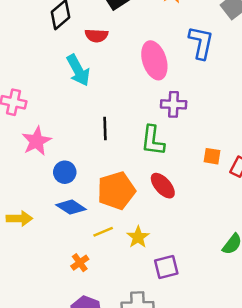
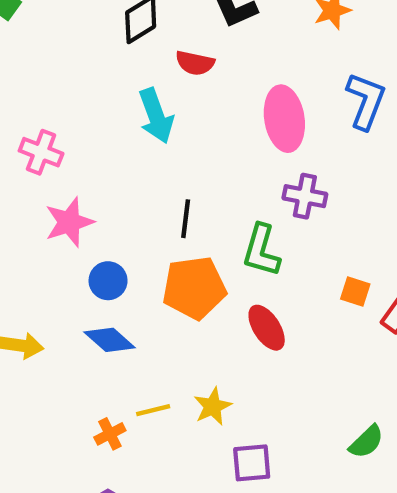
orange pentagon: (116, 191) -> (194, 288), moved
yellow line: (103, 232) -> (153, 410), moved

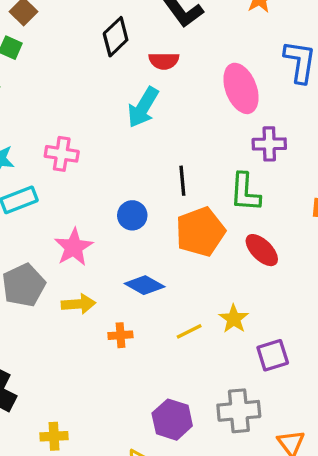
cyan arrow: (156, 116) -> (143, 107), turned 63
pink star: (69, 222) -> (74, 247), moved
blue circle: (108, 281) -> (132, 215), moved
orange cross: (110, 434) -> (120, 335), moved, turned 35

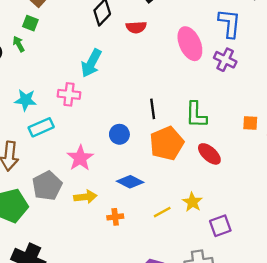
cyan arrow: (143, 107) -> (91, 63), moved
purple cross: (269, 144) -> (225, 60), moved, turned 30

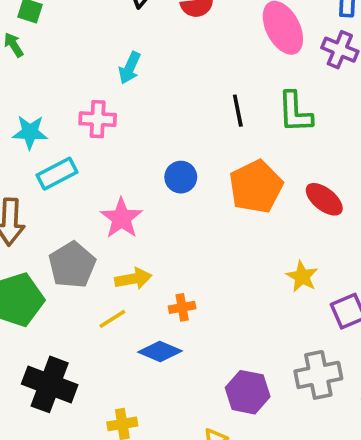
cyan arrow: (91, 63) -> (130, 68), size x0.7
black line: (153, 109) -> (238, 111), moved
green L-shape: (196, 115) -> (295, 112), moved
blue diamond: (130, 182) -> (160, 351), moved
yellow line: (162, 212) -> (112, 319), moved

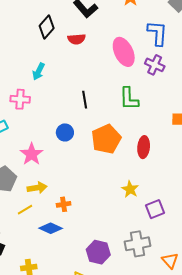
black line: (238, 111) -> (85, 100), moved
red ellipse: (324, 199) -> (144, 147), turned 55

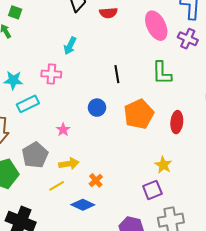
pink star: (32, 154) -> (63, 130), size x0.6
orange cross: (64, 204) -> (96, 180), turned -32
purple square: (155, 209) -> (152, 190), moved

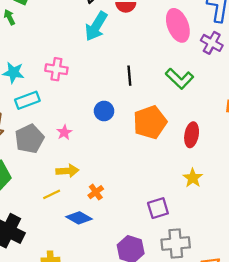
cyan arrow: (70, 46) -> (96, 26), moved, size x1.5
green L-shape: (162, 73) -> (180, 79), turned -50
gray pentagon: (35, 155) -> (29, 139), moved
yellow star: (163, 165) -> (193, 178), moved

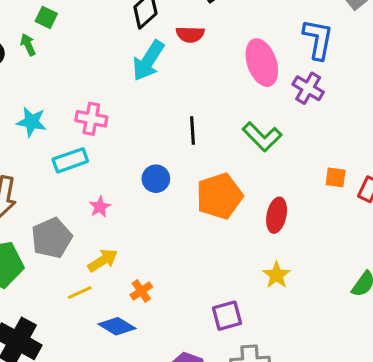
cyan rectangle: (27, 100) -> (70, 160), moved
gray pentagon: (29, 139) -> (52, 238), moved
yellow arrow: (67, 171) -> (103, 260), turned -30

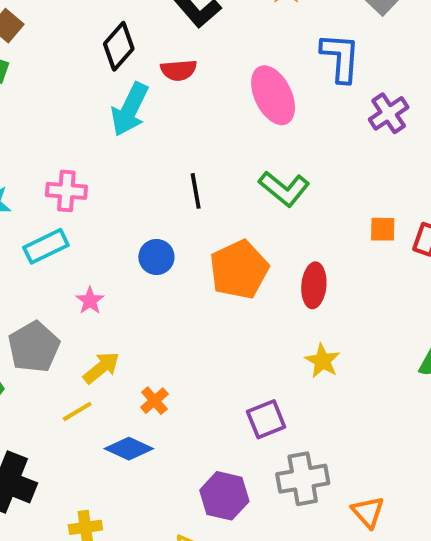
purple cross: (308, 88) -> (389, 113), moved, turned 32

